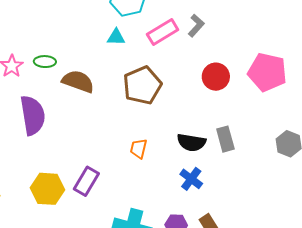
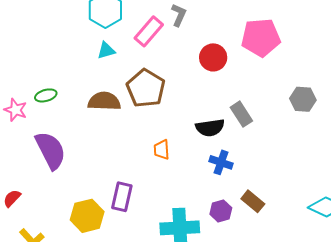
brown semicircle: (78, 81) -> (104, 101), moved

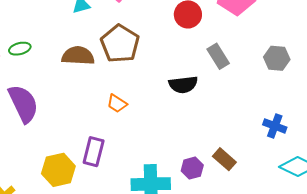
gray rectangle: (241, 114) -> (218, 56), moved
orange trapezoid: (162, 150) -> (117, 103), moved, turned -55
blue cross: (221, 162) -> (275, 126), moved

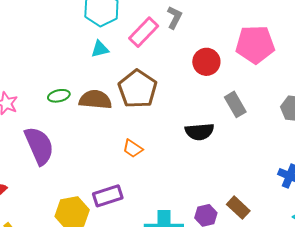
green ellipse: (20, 49) -> (59, 96), moved
purple rectangle: (94, 152) -> (108, 196), turned 56

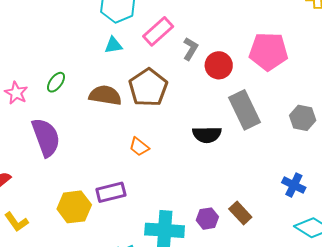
gray L-shape: (174, 17) -> (190, 49), moved
green ellipse: (59, 96) -> (56, 82), moved, turned -45
gray rectangle: (235, 104) -> (244, 110), size x1.5

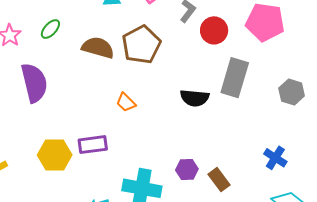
gray rectangle: (244, 110) -> (235, 78), turned 36
purple hexagon: (207, 219) -> (187, 170), moved

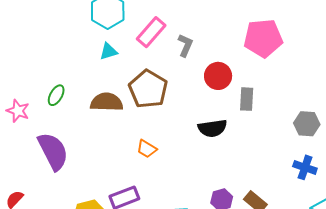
red circle: (214, 30) -> (218, 76), moved
gray rectangle: (235, 78) -> (247, 99), size x0.6
gray hexagon: (292, 92) -> (307, 124), moved

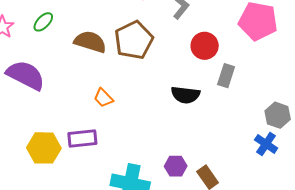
orange trapezoid: (147, 149) -> (103, 98), moved
purple semicircle: (53, 151) -> (26, 75), turned -51
blue cross: (305, 167) -> (266, 144), moved

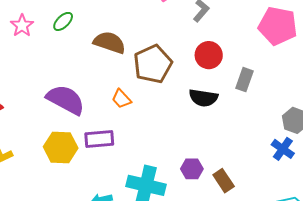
brown pentagon: (134, 40) -> (153, 64), moved
red circle: (205, 46) -> (209, 55), moved
purple semicircle: (26, 75) -> (66, 100), moved

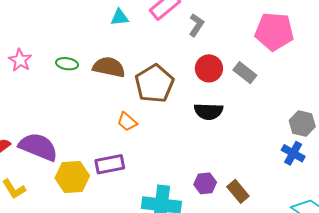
green ellipse: (63, 21) -> (67, 64), moved, turned 60
gray rectangle: (245, 80) -> (245, 73), moved, turned -65
purple semicircle: (66, 100) -> (38, 147), moved

